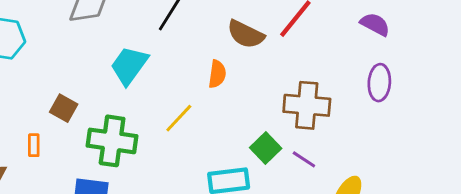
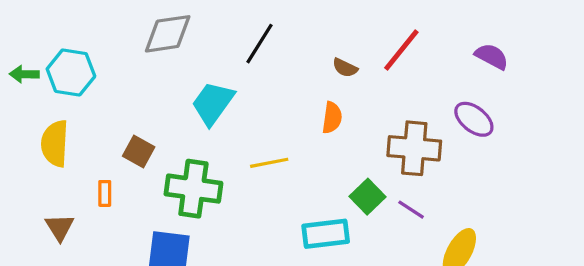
brown semicircle: (246, 34) -> (345, 68), size x0.6
orange semicircle: (217, 74) -> (332, 118), moved
purple ellipse: (379, 83) -> (474, 119), moved, turned -56
yellow line: (179, 118) -> (269, 163), turned 36

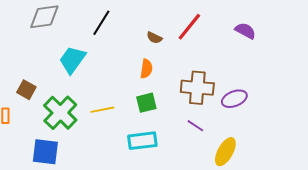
purple ellipse: (474, 119) -> (234, 99), moved, turned -60
yellow line: (269, 163) -> (102, 110), moved
green cross: (193, 189) -> (60, 113), turned 36
green square: (368, 197) -> (146, 103), moved, turned 30

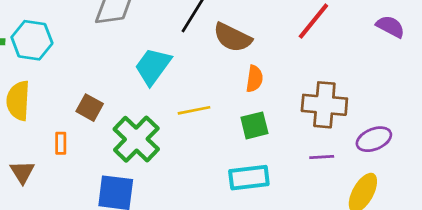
brown semicircle: (154, 38) -> (232, 37), moved, size x1.8
purple ellipse: (234, 99) -> (374, 139), moved
yellow line: (102, 110) -> (194, 110), moved
purple line: (195, 126) -> (322, 157), turned -36

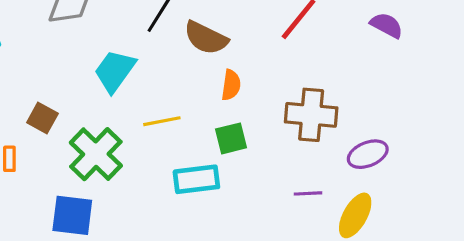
purple line: (322, 157) -> (308, 193), moved
cyan rectangle: (249, 178) -> (196, 179), moved

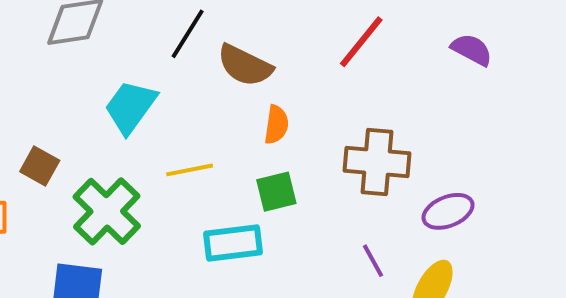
purple line: (308, 193) -> (373, 261), turned 64

